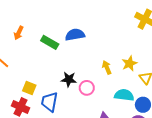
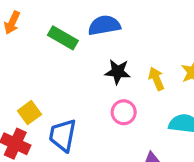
black star: (69, 79) -> (118, 72), moved
yellow square: (29, 88) -> (29, 113), turned 32

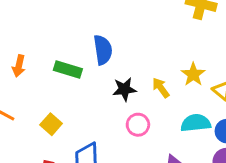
blue semicircle: (104, 25) -> (103, 50), turned 104
yellow square: (29, 113) -> (51, 124), moved

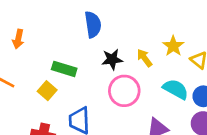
green rectangle: (68, 69) -> (64, 69), moved
cyan semicircle: (196, 123) -> (176, 89), turned 35
pink circle: (138, 125) -> (124, 91), size x1.5

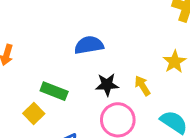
blue semicircle: (93, 24) -> (89, 45), turned -95
yellow star: (173, 46) -> (175, 62), moved

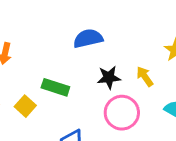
yellow square: (34, 114) -> (25, 106), moved

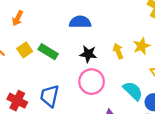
yellow arrow: (145, 76) -> (118, 51), moved
yellow square: (25, 106) -> (25, 50), moved

